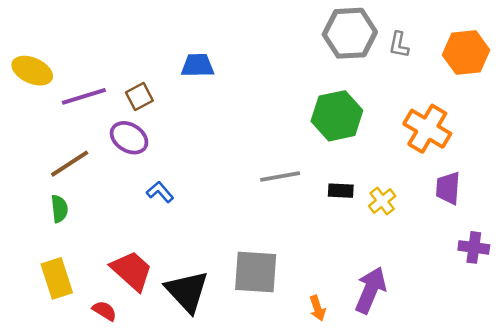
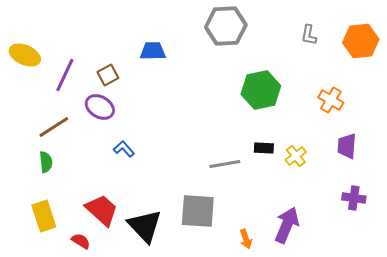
gray hexagon: (350, 33) -> (226, 26), moved
purple line: (84, 96) -> (65, 75), turned -48
orange cross: (427, 129) -> (331, 100), size x0.7
gray line: (280, 176) -> (225, 164), moved
purple cross: (474, 247) -> (354, 198), moved

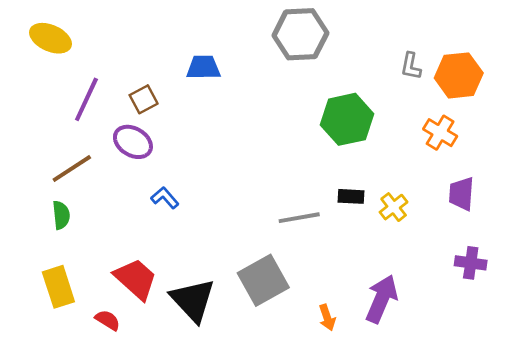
gray L-shape: (309, 35) -> (411, 66), moved
orange hexagon: (361, 41) -> (459, 75), moved
yellow ellipse: (25, 55) -> (50, 38), moved
gray square: (198, 211) -> (263, 280), turned -33

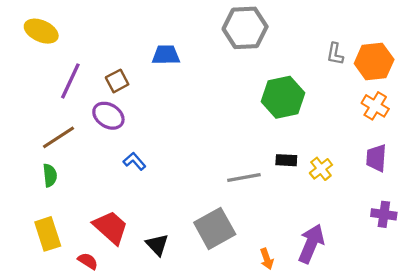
orange cross: (440, 133) -> (375, 106), moved
black triangle: (193, 300) -> (157, 245), size x0.6

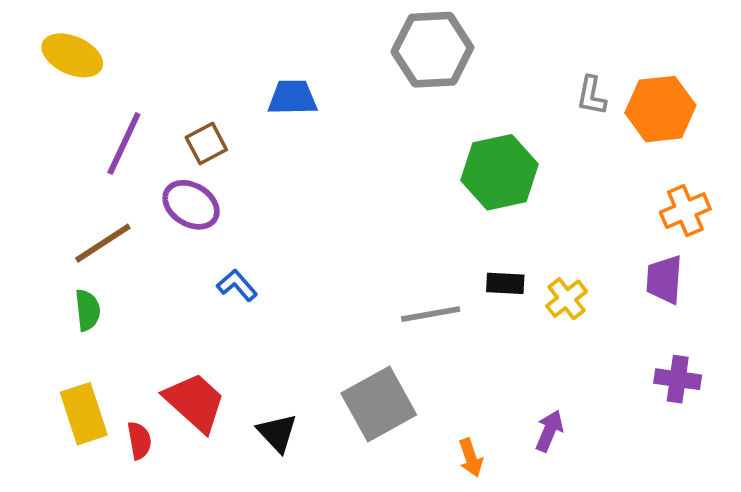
orange cross: (375, 106) -> (685, 211), moved, turned 36
purple arrow: (311, 244) -> (549, 431), size x0.6
red semicircle: (88, 261) -> (139, 440), moved, turned 48

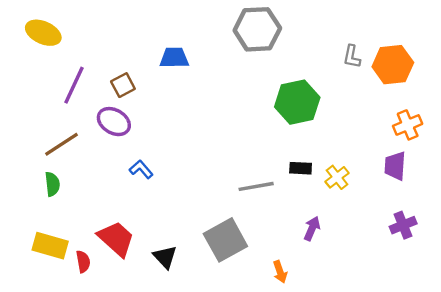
purple cross: (678, 379) -> (403, 225), turned -30
yellow rectangle: (84, 414) -> (50, 246), turned -56
purple arrow: (549, 431) -> (312, 229), moved

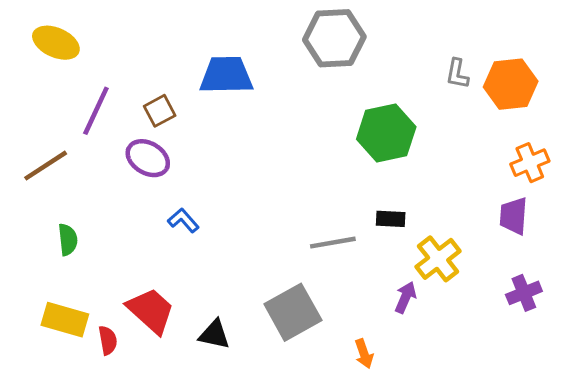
blue trapezoid: (174, 58) -> (226, 75), size x1.4
brown line: (61, 144) -> (46, 166), moved
yellow cross: (337, 177) -> (438, 259), moved, size x1.4
black triangle: (165, 257) -> (214, 334), turned -35

